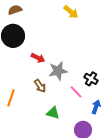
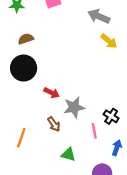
yellow arrow: (71, 12) -> (109, 41), moved
pink line: (76, 92) -> (94, 131), turned 32

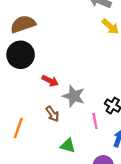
brown semicircle: (26, 39) -> (23, 24), size x1.5
gray star: (74, 107) -> (74, 96), turned 30

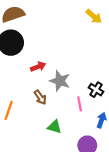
red arrow: (50, 81) -> (38, 67), turned -48

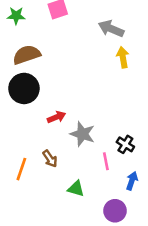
yellow arrow: (94, 16) -> (123, 57), turned -140
brown arrow: (40, 97) -> (50, 159), moved

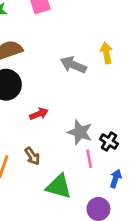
gray arrow: (111, 29) -> (73, 65), moved
gray star: (82, 134) -> (80, 132), moved
green triangle: (76, 189) -> (59, 186), size x1.5

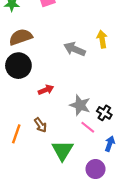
pink line: (89, 159) -> (88, 127), turned -40
green triangle: (59, 186) -> (62, 150), turned 45

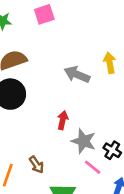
red arrow: (46, 90) -> (63, 120), moved, turned -56

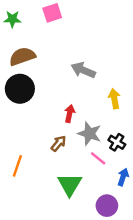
yellow arrow: (110, 63) -> (114, 99), moved
brown arrow: (36, 165) -> (58, 143), moved, turned -105

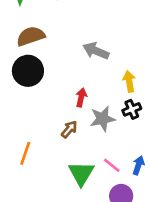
gray star: (89, 134) -> (103, 119), turned -30
black cross: (117, 142) -> (132, 109), moved, turned 35
pink line: (98, 158) -> (112, 165), moved

